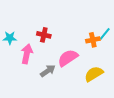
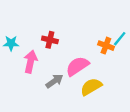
orange cross: (93, 40) -> (106, 46), turned 32
yellow semicircle: (94, 74) -> (91, 87), moved

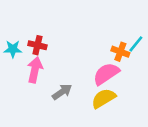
red cross: (50, 40) -> (37, 45), moved
pink semicircle: (77, 66) -> (106, 74), moved

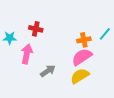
red cross: (37, 45) -> (36, 29), moved
orange cross: (120, 52) -> (84, 40), moved, turned -32

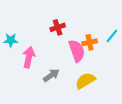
red cross: (36, 29) -> (58, 27), moved, turned -32
pink semicircle: (82, 57) -> (77, 51), moved, turned 105

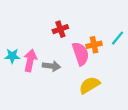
cyan star: (11, 40) -> (12, 56), moved
gray arrow: (51, 75) -> (51, 66), moved, turned 42

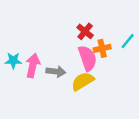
red cross: (60, 29) -> (85, 31), moved, turned -32
yellow semicircle: (90, 85) -> (83, 81), moved

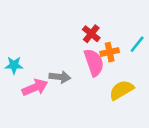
pink arrow: (33, 65) -> (35, 87), moved, turned 55
yellow semicircle: (83, 81) -> (121, 90), moved

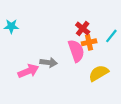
red cross: (91, 34) -> (83, 28), moved
cyan star: (14, 65) -> (11, 26), moved

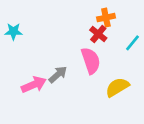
orange cross: (89, 42) -> (106, 18), moved
gray arrow: (49, 63) -> (58, 75), turned -49

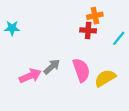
red cross: (98, 34) -> (88, 30), turned -35
pink semicircle: (91, 61) -> (81, 70), moved

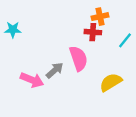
pink semicircle: (81, 70) -> (78, 58), moved
pink arrow: (30, 76) -> (32, 80), turned 45

